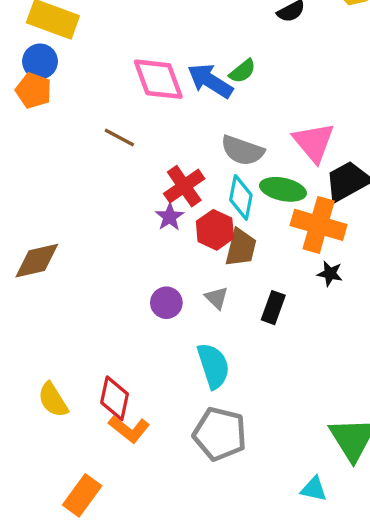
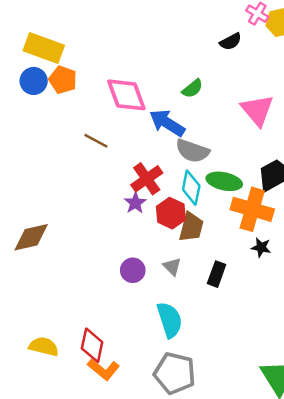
blue arrow: (210, 81) -> (167, 123), moved
orange pentagon: (34, 91) -> (63, 80), moved
pink triangle: (314, 142) -> (257, 110), moved
yellow semicircle: (53, 400) -> (44, 347), turned 136

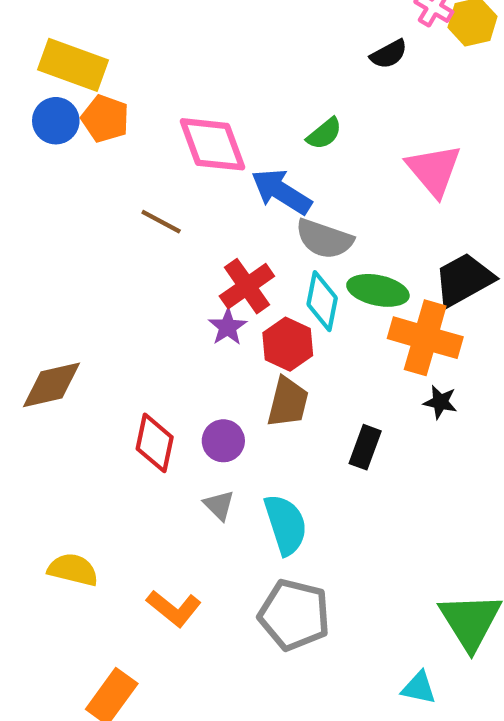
brown trapezoid: (191, 227) -> (288, 402), moved
gray triangle: (172, 266) -> (219, 505), moved
red diamond: (92, 345) -> (155, 443), moved

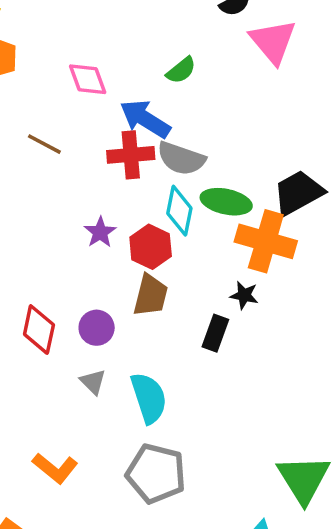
pink diamond: (213, 144) -> (88, 79), size x0.7
pink triangle: (434, 170) -> (273, 41), moved
red cross: (247, 286) -> (131, 155), moved, turned 30
black star: (440, 402) -> (244, 295), moved

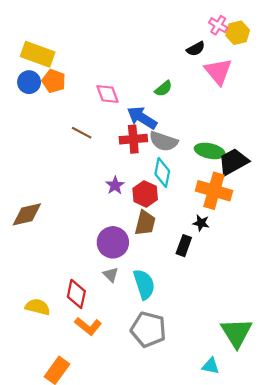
green ellipse: (226, 202) -> (210, 151), moved
purple circle: (97, 328) -> (113, 242), size x1.5
red diamond: (39, 330) -> (76, 294), moved

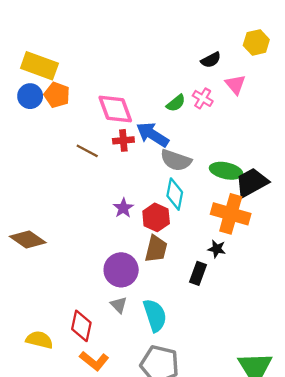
pink cross: (218, 25) -> (203, 98), moved
pink triangle: (218, 71) -> (235, 84), size x0.7
pink diamond: (108, 94) -> (115, 109), size x1.4
red cross: (133, 139) -> (123, 140), moved, size x0.7
brown diamond: (27, 214) -> (28, 240), turned 48

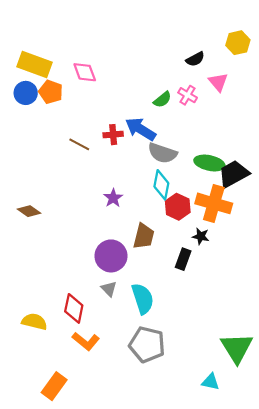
pink diamond: (115, 109) -> (85, 72), moved, size x0.7
red hexagon: (156, 217) -> (178, 207), moved
brown diamond: (28, 240) -> (29, 211), moved, size x0.7

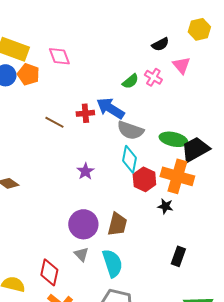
brown trapezoid: (144, 236) -> (117, 224), moved
black rectangle: (183, 259) -> (178, 256), moved

